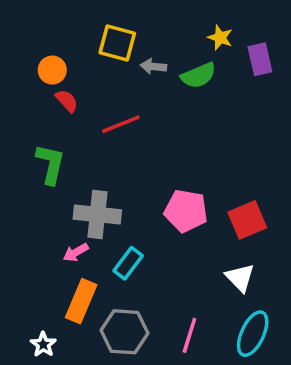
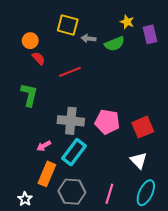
gray cross: (97, 214) -> (71, 121), moved
cyan rectangle: (128, 263) -> (74, 152), size x1.4

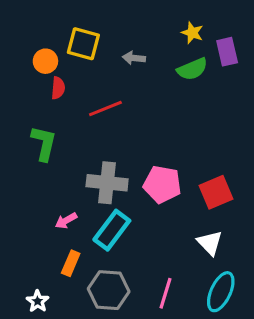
yellow square: (68, 25) -> (83, 44), moved
green semicircle: (115, 44) -> (192, 69), moved
red semicircle: (39, 58) -> (58, 88), turned 48
orange rectangle: (47, 174) -> (71, 263), size x0.7

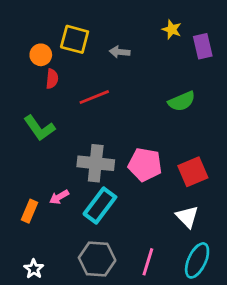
green semicircle: (192, 69) -> (182, 101), moved
green L-shape: (44, 143) -> (39, 128), turned 132
orange rectangle: (71, 263) -> (30, 211), moved

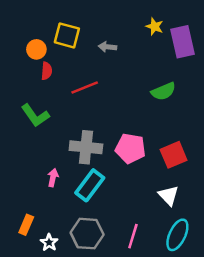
purple rectangle: (203, 46) -> (182, 42), size x1.4
pink arrow: (59, 197) -> (53, 178), turned 132
orange rectangle: (30, 211) -> (26, 225), moved
white star: (34, 269) -> (49, 242), moved

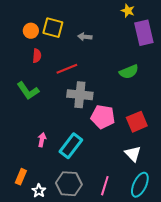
yellow star: (155, 27) -> (128, 11), moved
orange circle: (36, 49) -> (31, 31), moved
gray cross: (86, 147) -> (80, 95), moved

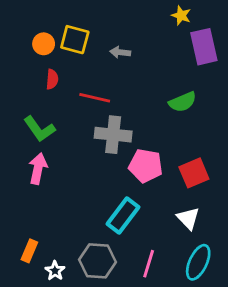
red line: (67, 69) -> (95, 98), turned 35
pink arrow: (42, 140) -> (38, 169), moved, size x1.5
cyan rectangle: (71, 146) -> (123, 215), moved

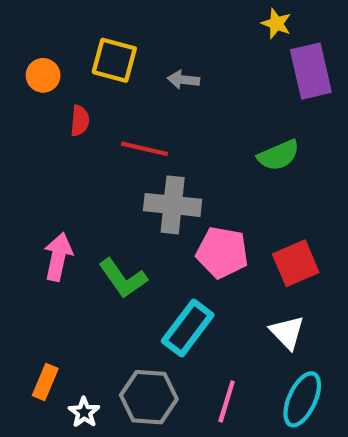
orange circle: (44, 44) -> (43, 75), moved
green L-shape: (39, 129) -> (123, 278), moved

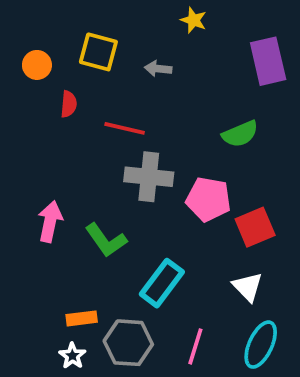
yellow star: (276, 24) -> (194, 20), moved
pink pentagon: (222, 252) -> (208, 199), moved
orange rectangle: (45, 382) -> (82, 318), moved, turned 60

